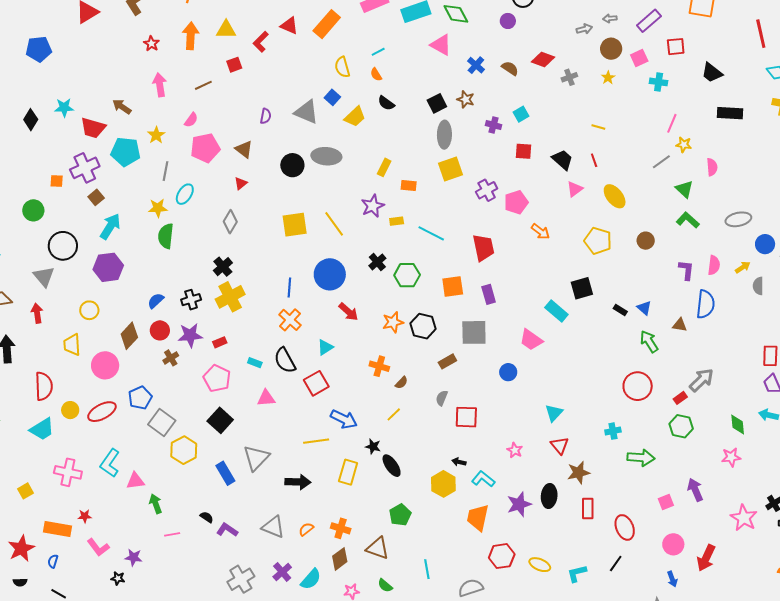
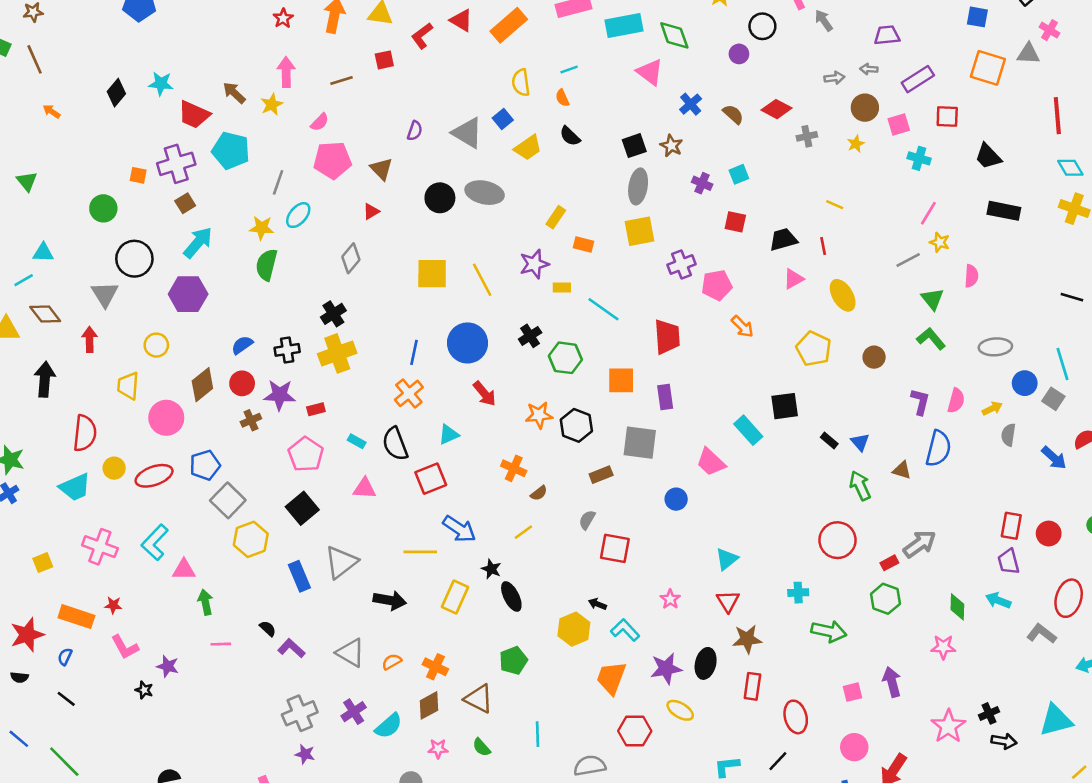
yellow star: (156, 135) -> (272, 104), moved
black trapezoid: (562, 160) -> (783, 240), turned -65
yellow ellipse: (540, 565) -> (680, 710), moved

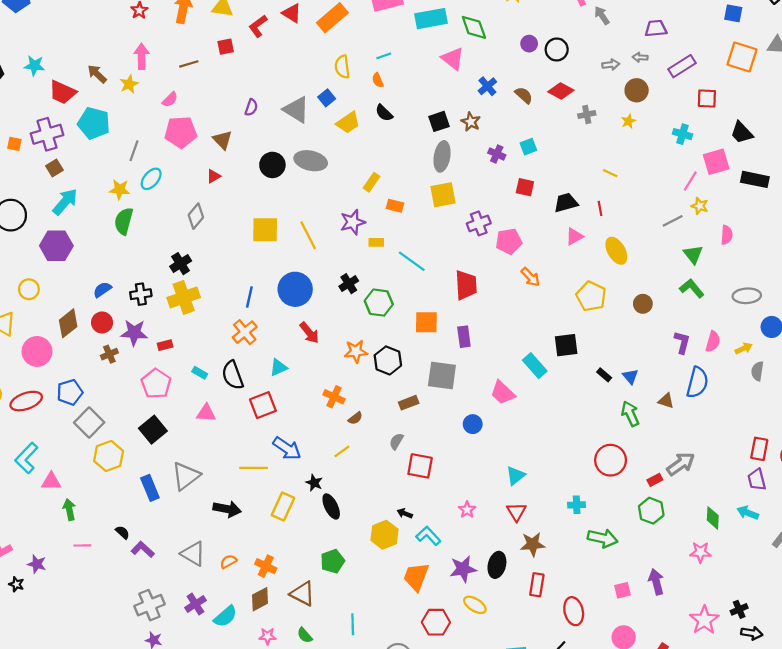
black circle: (762, 26) -> (557, 49), moved
pink square: (899, 124) -> (716, 162), moved, size x1.4

